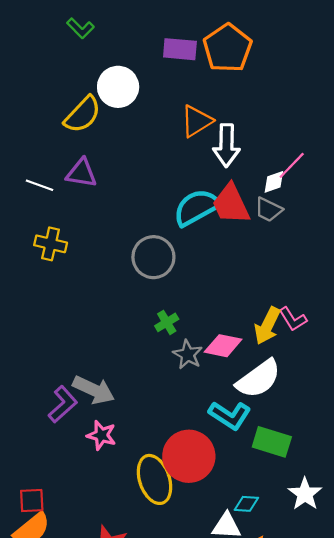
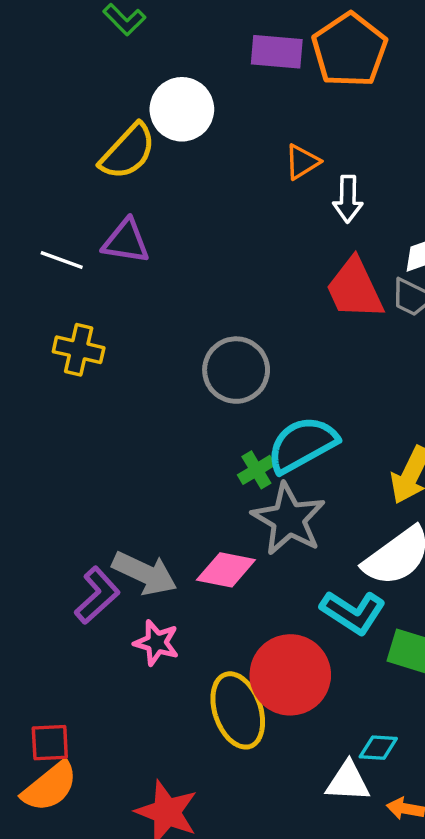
orange triangle: (197, 121) -> (302, 162), size x0.7
white arrow: (226, 145) -> (348, 199), size x0.7
cyan semicircle: (197, 207) -> (302, 445), moved
pink diamond: (223, 346) -> (226, 570), moved
gray star: (188, 354) -> (289, 519), size x1.6

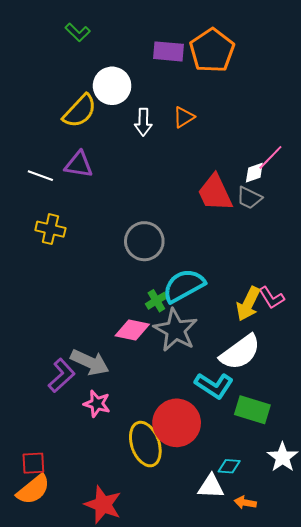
white arrow: (348, 199) -> (143, 122), moved
pink diamond: (226, 570) -> (132, 330), moved

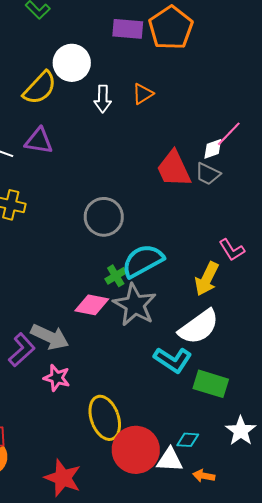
pink L-shape: (271, 298) -> (232, 250), moved
red circle: (177, 423) -> (136, 450), moved

